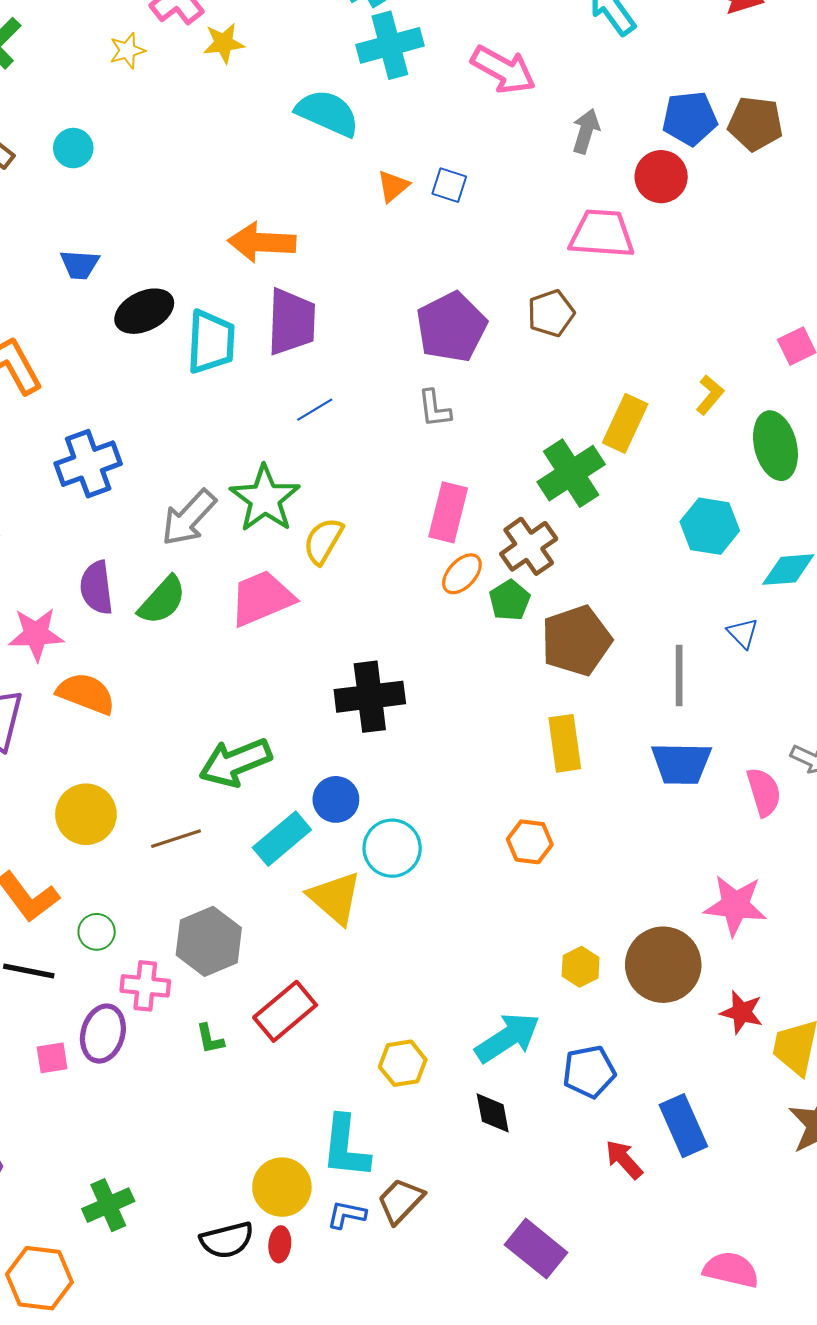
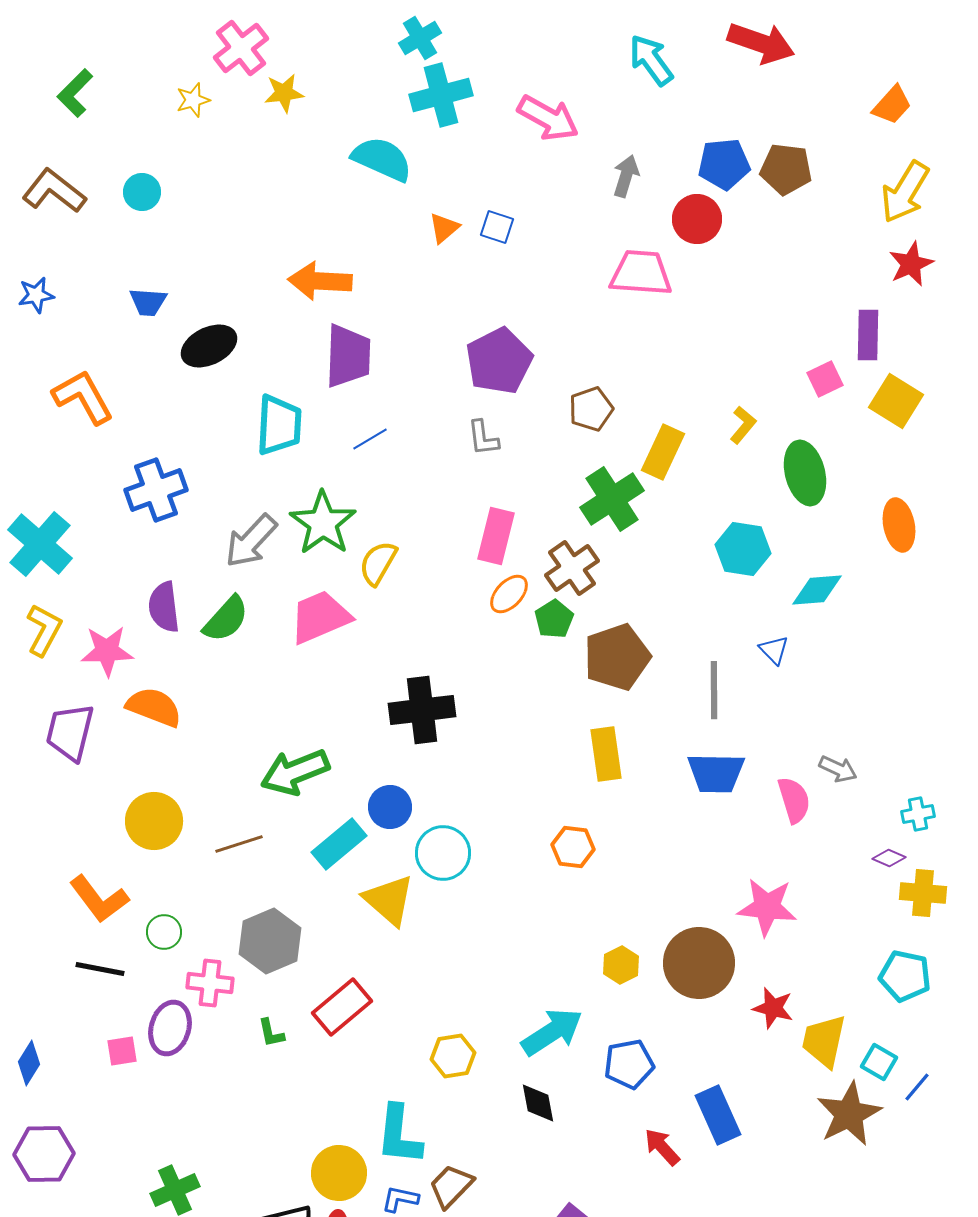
brown pentagon: (551, 313) -> (591, 409), moved
cyan trapezoid: (211, 342) -> (279, 425), moved

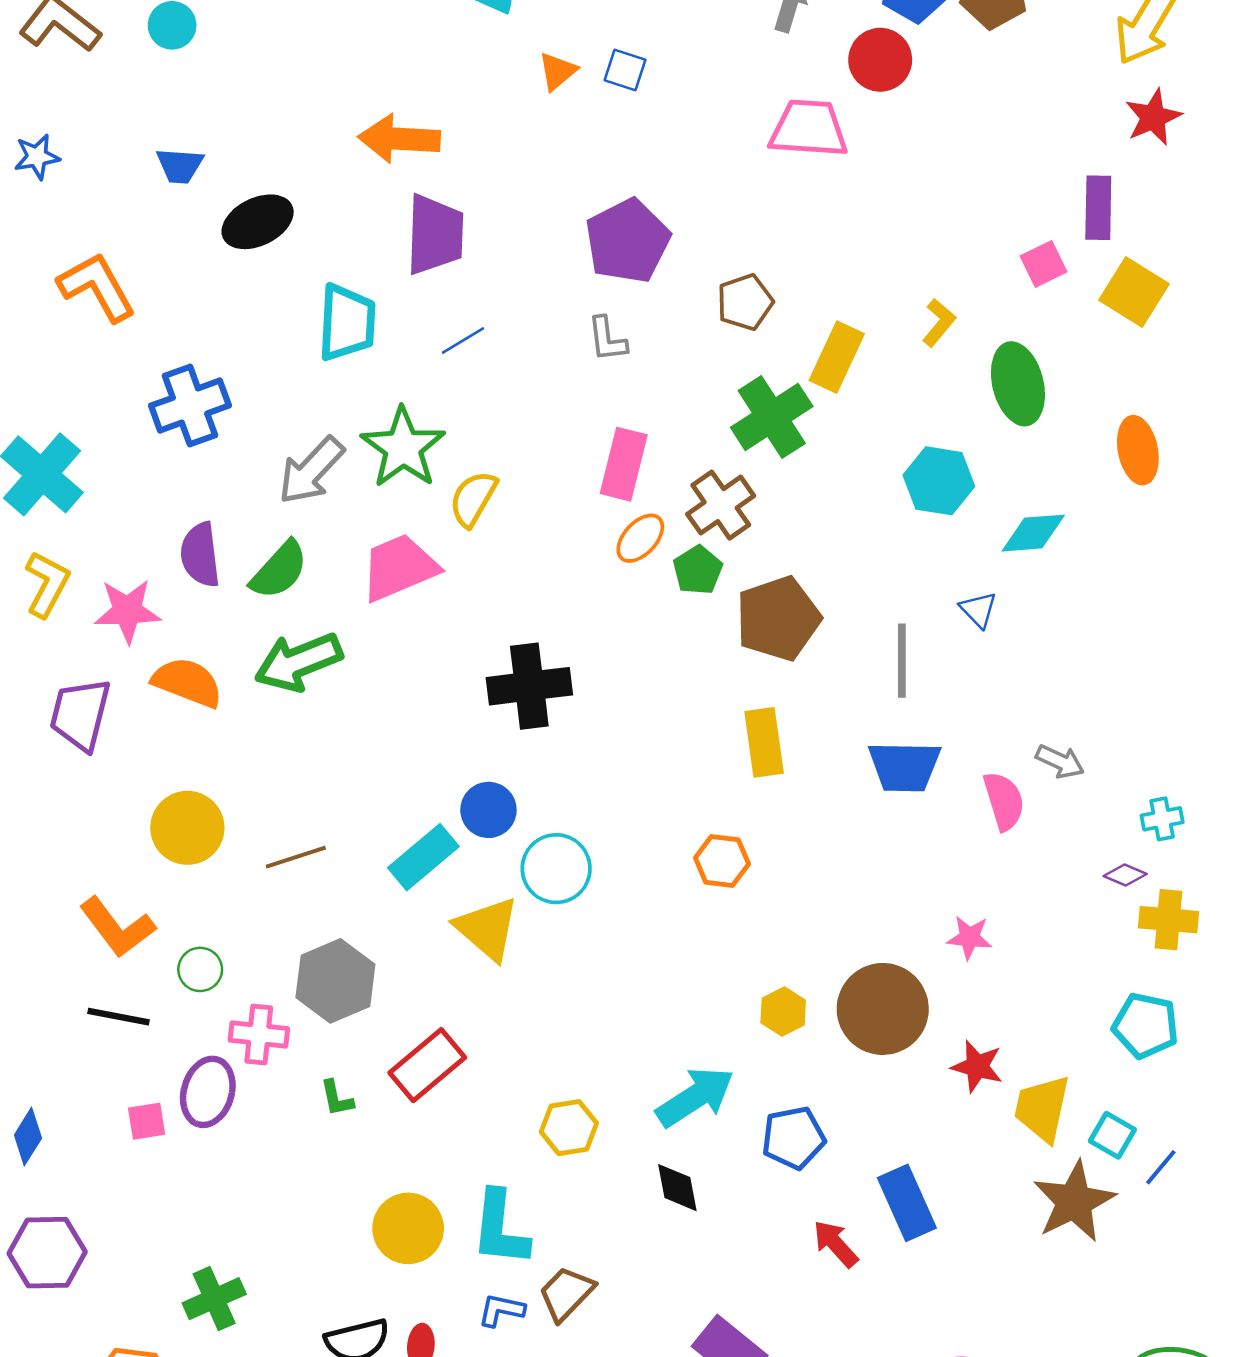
green arrow: (295, 772) -> (298, 662), moved
pink star: (767, 907) -> (969, 938), size x0.6
yellow circle: (339, 1173) -> (408, 1228), moved

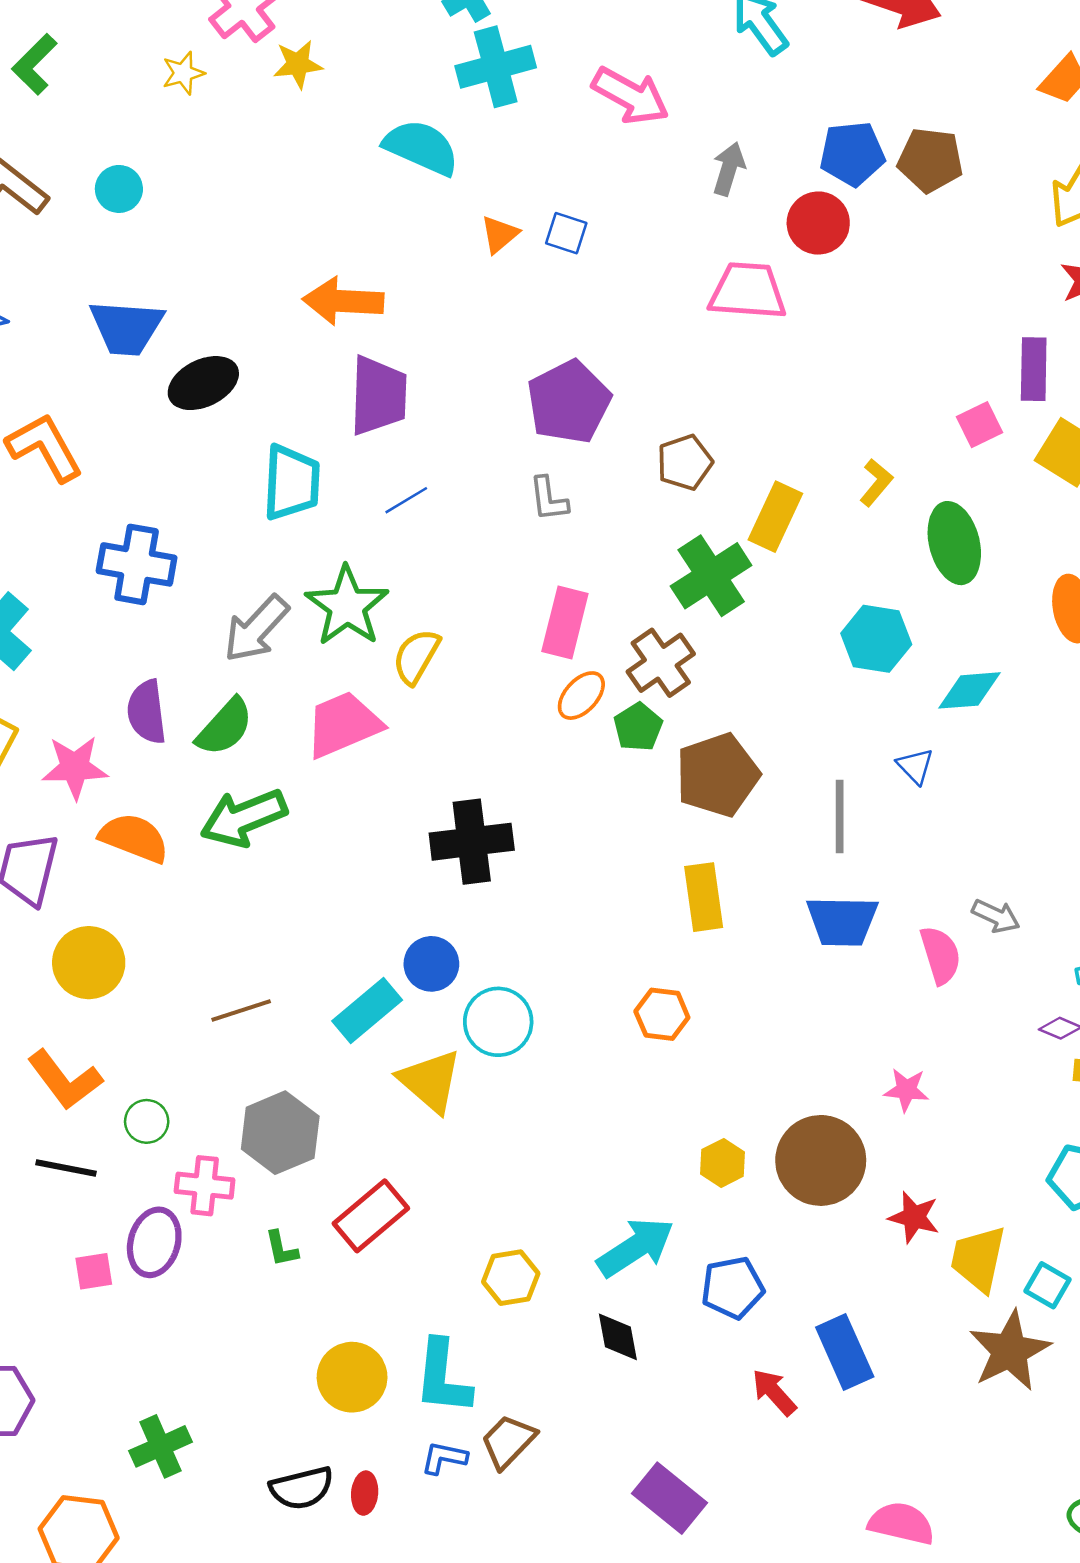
blue trapezoid: (180, 166) -> (126, 328), size x1.6
blue cross: (190, 406) -> (137, 564), turned 30
yellow circle: (187, 828) -> (89, 963), moved

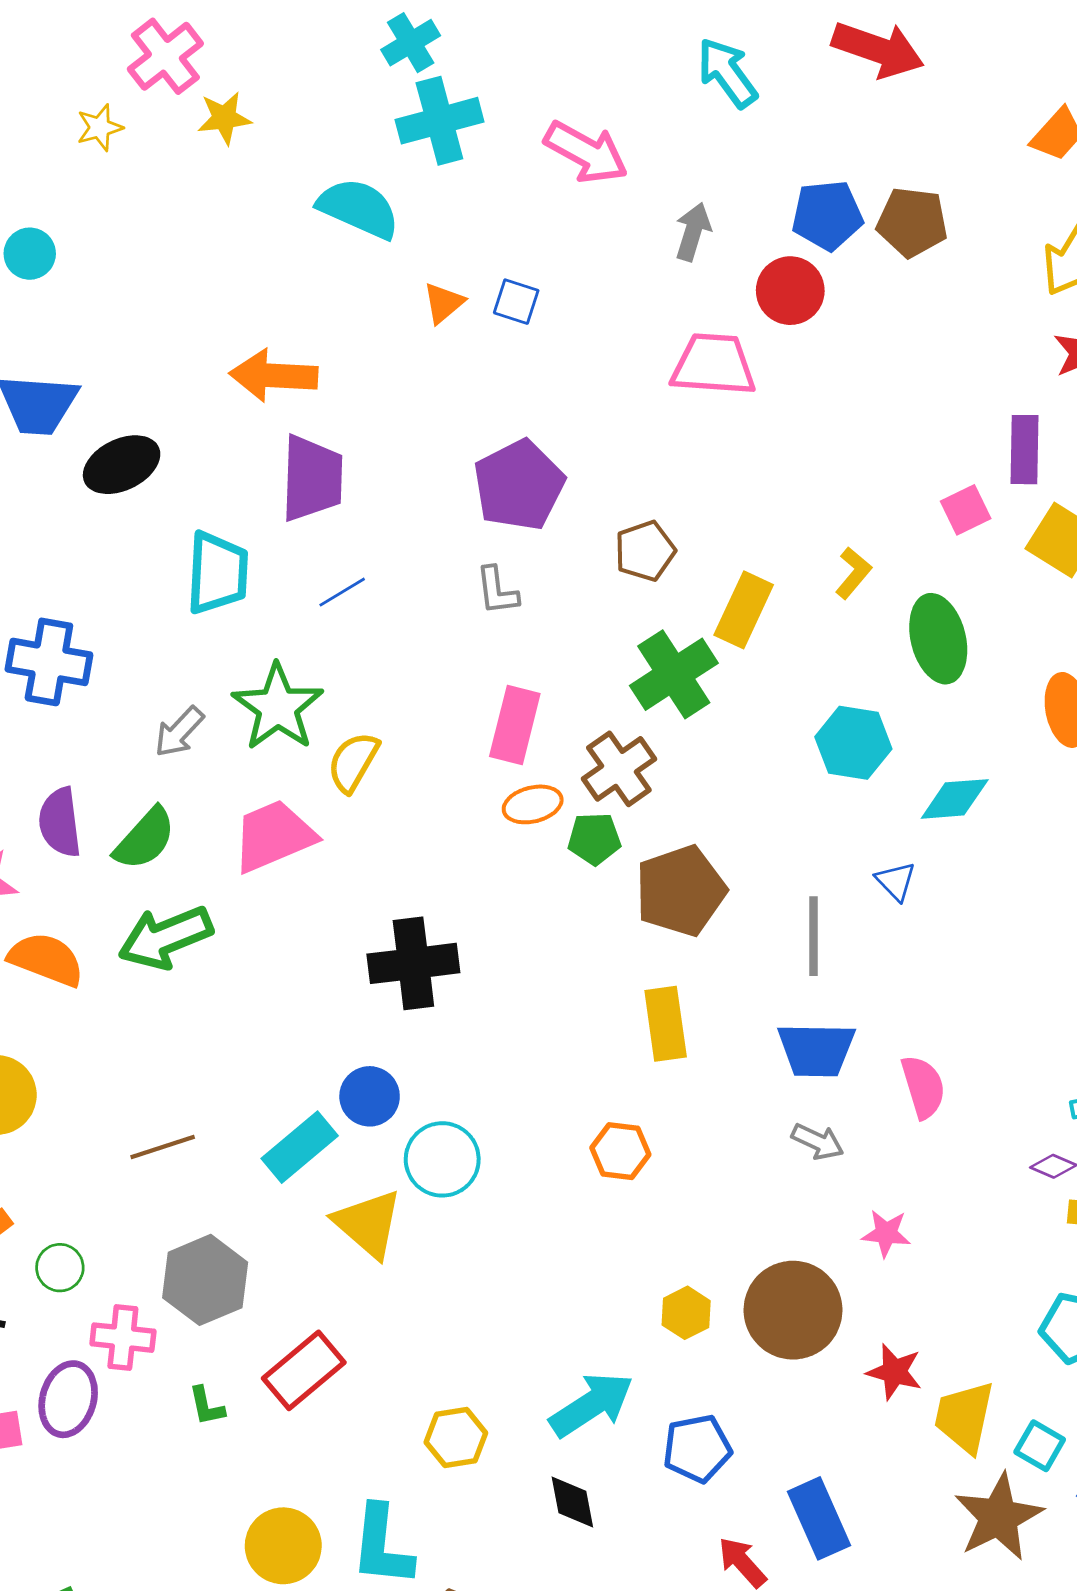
gray arrow: (256, 629) -> (179, 732), size x0.7
orange ellipse: (581, 696) -> (533, 804), turned 33
green pentagon: (638, 727) -> (594, 839), turned 30
gray arrow: (996, 916) -> (818, 1142), moved

